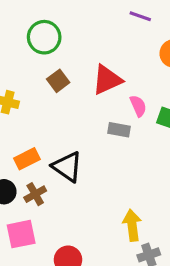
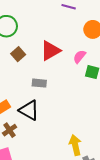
pink semicircle: (138, 106) -> (80, 57), moved, turned -112
gray rectangle: (119, 130) -> (39, 83), moved

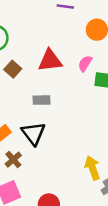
red triangle: (50, 51) -> (50, 61), turned 30
black triangle: (29, 110) -> (33, 133), turned 30

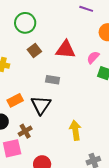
brown cross: (13, 160) -> (25, 131), moved
yellow arrow: (92, 168) -> (75, 130), moved

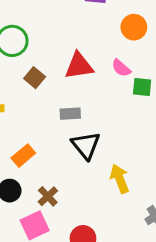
pink semicircle: (93, 57) -> (121, 68), turned -80
black triangle: (41, 105) -> (86, 145), moved

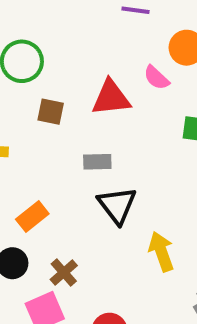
pink semicircle: (121, 68) -> (156, 78), moved
brown square: (35, 78) -> (51, 112), turned -30

